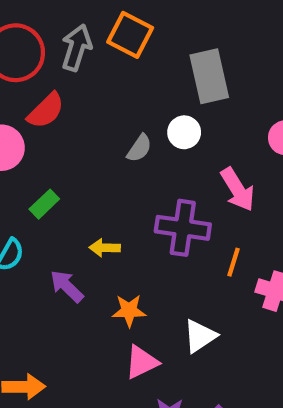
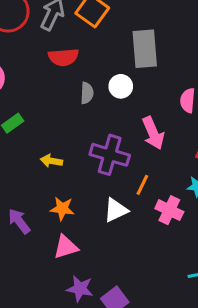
red semicircle: (46, 111) -> (63, 57), moved, turned 32
gray semicircle: (139, 148) -> (87, 93), turned -40
purple arrow: (67, 286) -> (19, 221), moved
white triangle: (200, 336) -> (116, 210), moved

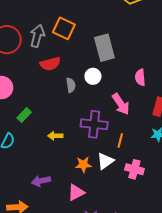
orange star: (62, 209) -> (83, 165), moved
pink cross: (169, 210) -> (134, 169), moved
purple arrow: (19, 221) -> (41, 181), turned -54

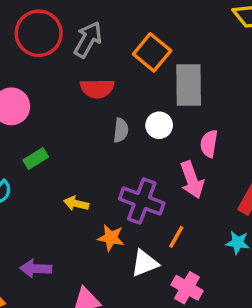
orange square: (64, 28) -> (152, 52), moved
pink semicircle: (140, 77) -> (209, 144), moved
orange star: (83, 165) -> (111, 238), moved

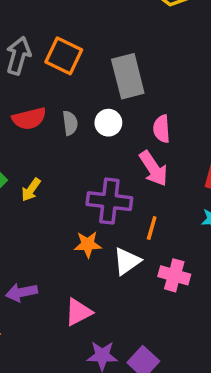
orange square: (152, 52) -> (64, 56), moved
red semicircle: (97, 89) -> (29, 119), moved
gray semicircle: (121, 130) -> (70, 123), moved
yellow arrow: (76, 204) -> (31, 190), moved, turned -55

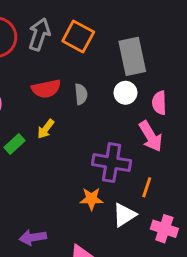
white circle: (108, 123) -> (125, 93), moved
yellow arrow: (31, 190) -> (46, 129), moved

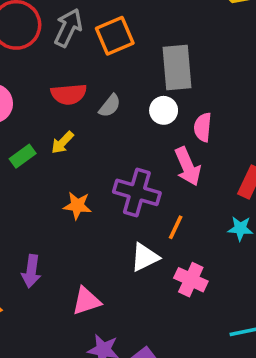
orange square: (78, 36) -> (115, 36), turned 32
gray semicircle: (81, 94) -> (110, 106), turned 36
orange star: (91, 199) -> (77, 206), moved
purple arrow: (33, 237) -> (31, 271), turned -80

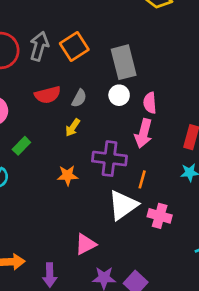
yellow arrow: (62, 143) -> (73, 128), moved
pink arrow: (188, 166) -> (144, 133), turned 48
white triangle: (145, 257) -> (123, 205), size x1.4
purple arrow: (31, 271) -> (50, 275), moved

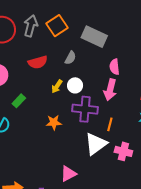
gray rectangle: (124, 62) -> (94, 37), turned -50
white circle: (119, 95) -> (75, 85), moved
gray semicircle: (79, 98) -> (70, 58), moved

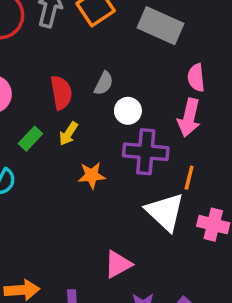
gray semicircle: (70, 58) -> (104, 83), moved
red semicircle: (38, 62) -> (61, 93), moved, turned -84
yellow arrow: (57, 86) -> (68, 134), moved
white triangle: (96, 144) -> (165, 212), turned -40

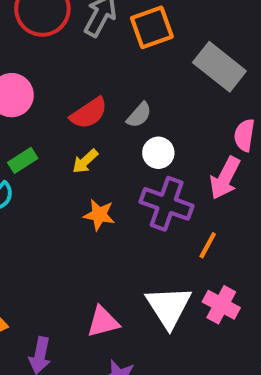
red semicircle: (61, 93) -> (89, 113), turned 52
green rectangle: (30, 139) -> (23, 160), moved
white triangle: (165, 212) -> (169, 307), moved

